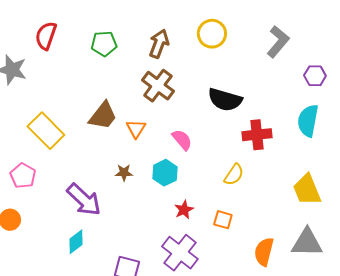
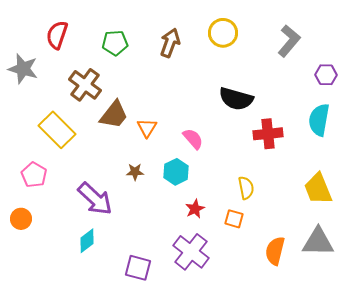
brown cross: (158, 86) -> (85, 85), moved
yellow semicircle: (234, 175) -> (246, 188), moved, turned -45

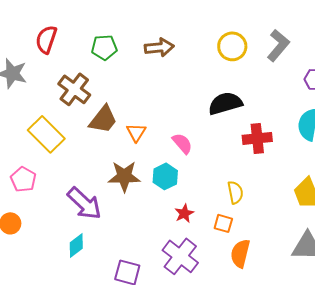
yellow circle: (223, 33) -> (232, 46), moved
brown arrow: (170, 43) -> (159, 47), turned 64
black semicircle: (236, 99) -> (225, 103), turned 148
brown star: (135, 172) -> (124, 176), size x1.8
orange semicircle: (275, 251) -> (240, 253), moved

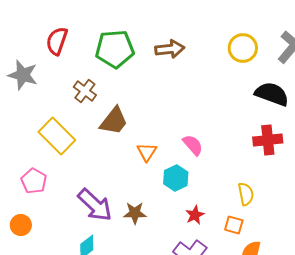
green pentagon: (104, 47) -> (115, 49), size x1.5
brown cross: (74, 89) -> (85, 91), size x0.7
black semicircle: (225, 103) -> (272, 94), moved, turned 36
orange triangle: (136, 132) -> (147, 152), moved
brown star: (124, 176) -> (135, 213), moved, size x0.7

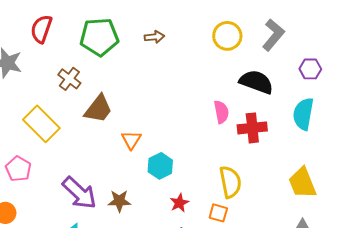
brown arrow: (170, 49) -> (154, 37), size x0.7
pink semicircle: (193, 145) -> (221, 112), moved, turned 30
yellow semicircle: (246, 194) -> (230, 182), size x1.4

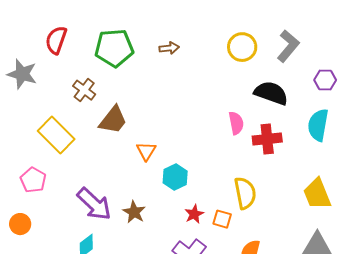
brown star: (119, 201) -> (134, 212), turned 30
orange square: (218, 213) -> (222, 219), moved

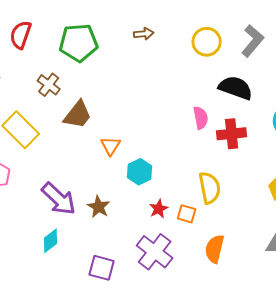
brown arrow: (169, 48) -> (144, 34), moved

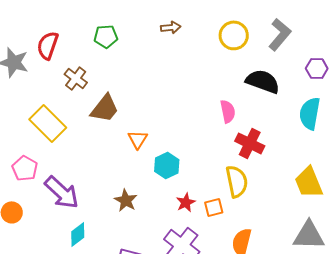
red semicircle: (21, 35) -> (48, 45), moved
green pentagon: (79, 43) -> (106, 36), size x0.6
red cross: (232, 134) -> (250, 143), moved, turned 32
purple arrow: (59, 199) -> (62, 192), moved
orange square: (187, 214) -> (214, 207), turned -30

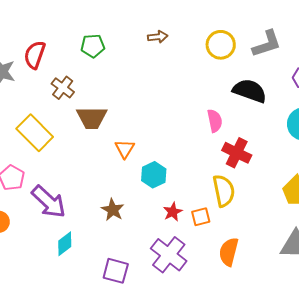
gray L-shape: (280, 34) -> (267, 44), turned 32
brown trapezoid: (105, 108) -> (92, 118), turned 52

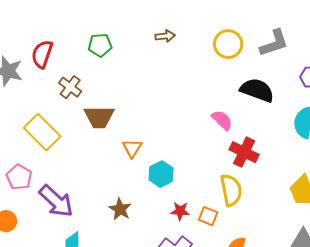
pink semicircle: (215, 121) -> (222, 120), turned -35
red star: (173, 212) -> (180, 211), turned 30
orange square: (201, 217) -> (208, 216), turned 36

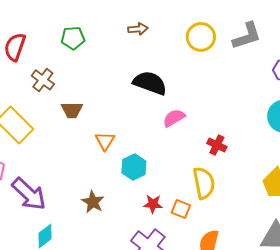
black semicircle: (257, 90) -> (150, 83), moved
brown trapezoid: (99, 117) -> (72, 110), size x0.7
pink semicircle: (222, 120) -> (174, 118), moved, turned -75
red cross: (244, 152) -> (217, 145), size x0.7

